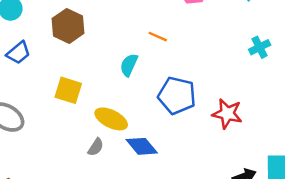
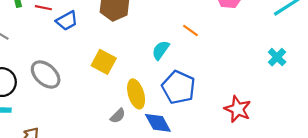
cyan cross: (260, 47) -> (277, 57), turned -30
blue pentagon: (177, 95) -> (179, 87), moved
yellow ellipse: (111, 119) -> (136, 94), turned 36

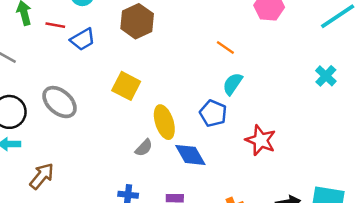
cyan semicircle: (161, 50) -> (233, 84), moved
blue pentagon: (179, 87) -> (213, 113), size x0.7
red star: (238, 109) -> (261, 140), moved

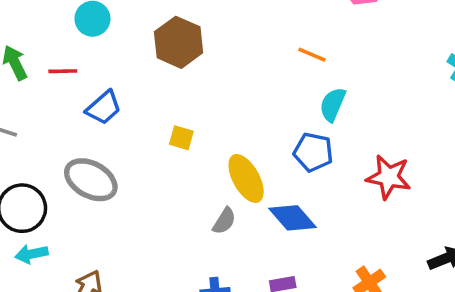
blue trapezoid: (83, 39) -> (104, 108), moved
yellow square: (126, 86) -> (181, 138), size x0.6

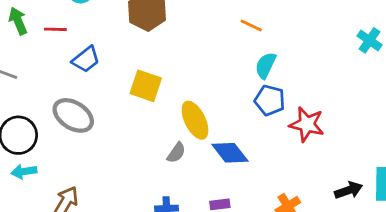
yellow square: (181, 138) -> (146, 86), size x1.6
blue pentagon: (313, 152) -> (270, 100), moved

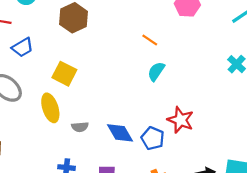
blue pentagon: (270, 100) -> (153, 138), moved
yellow ellipse: (195, 120) -> (50, 108), moved
gray semicircle: (176, 153) -> (80, 127), turned 42

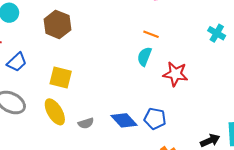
orange line: (150, 40) -> (151, 34), moved
red star: (181, 120) -> (175, 74), moved

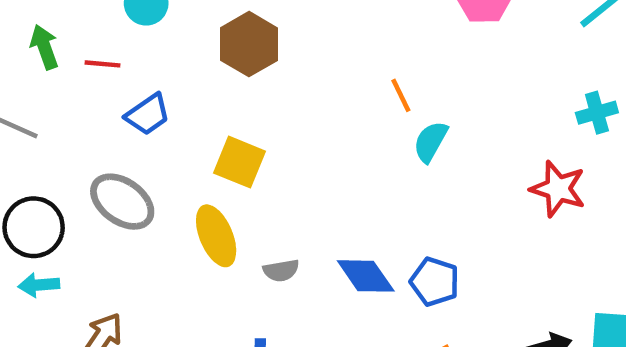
cyan cross: (217, 33) -> (597, 113), turned 36
orange line: (151, 34) -> (401, 95), moved, turned 35
red star: (175, 74) -> (558, 189), moved

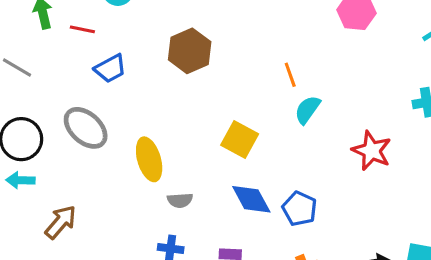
brown hexagon: (249, 44) -> (190, 51), moved
yellow square: (240, 162) -> (240, 140), moved
red star: (558, 189) -> (372, 151), moved
gray semicircle: (281, 270) -> (180, 200), moved

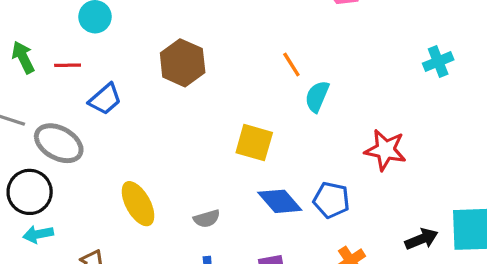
gray ellipse: (86, 128) -> (59, 143), moved
red star: (372, 151) -> (385, 150), moved
yellow ellipse: (149, 159) -> (138, 204), moved

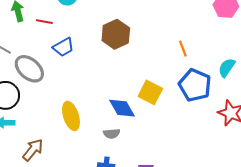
cyan semicircle: (317, 96) -> (227, 68), moved
blue pentagon: (331, 200) -> (195, 85), moved, size x1.4
blue diamond: (280, 201) -> (122, 108), moved

